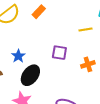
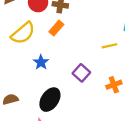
purple square: (59, 53) -> (81, 73), turned 35
blue star: (18, 56) -> (41, 62), moved

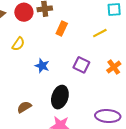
orange rectangle: (56, 28) -> (62, 28), moved
yellow semicircle: (23, 33) -> (18, 44), size x0.6

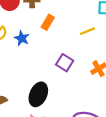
blue star: (42, 66) -> (22, 38), moved

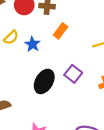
black ellipse: (38, 94) -> (44, 81), moved

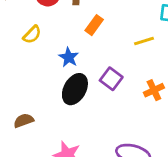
blue star: (32, 44) -> (69, 57), moved

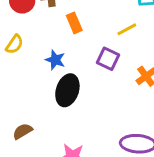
orange rectangle: (94, 25) -> (74, 23), turned -48
purple square: (111, 79) -> (108, 59), moved

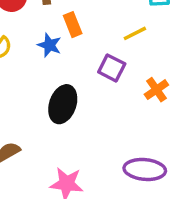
blue star: (55, 60) -> (49, 45), moved

